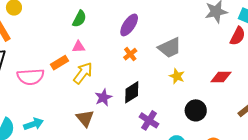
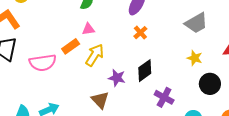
gray trapezoid: (170, 48) -> (196, 23), moved
yellow star: (177, 76) -> (195, 58), moved
purple star: (103, 97) -> (117, 78), turned -30

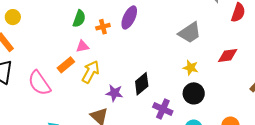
orange cross: (140, 33) -> (103, 27), moved, turned 32
pink semicircle: (43, 63) -> (39, 83), turned 68
black circle: (210, 84) -> (194, 93), moved

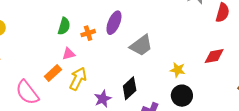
gray trapezoid: (190, 33) -> (141, 45), moved
purple star: (114, 93) -> (103, 99), turned -30

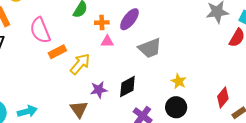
pink triangle: (69, 54) -> (107, 41), moved
red diamond: (214, 56) -> (223, 97), moved, turned -55
pink semicircle: (27, 92) -> (40, 30), moved

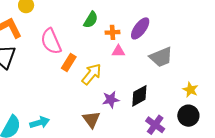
orange rectangle: (57, 52) -> (69, 62), turned -30

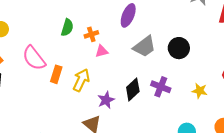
purple ellipse: (140, 28) -> (128, 15), moved
yellow star: (190, 90) -> (200, 91), moved
black circle: (188, 116) -> (179, 48), moved
purple cross: (155, 125) -> (161, 87), moved

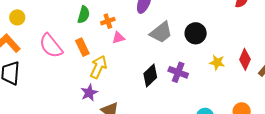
orange rectangle: (56, 74) -> (82, 47), moved, turned -42
yellow star: (200, 91) -> (217, 62), moved
purple star: (106, 100) -> (89, 93), moved

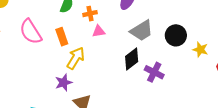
yellow star: (217, 62) -> (200, 49), moved
black diamond: (150, 75) -> (132, 59), moved

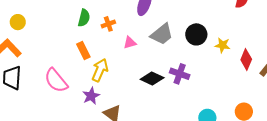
pink triangle: (99, 31) -> (130, 43), moved
pink semicircle: (31, 32) -> (56, 80), moved
black diamond: (132, 59) -> (152, 78), moved, turned 70

